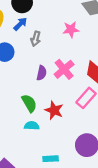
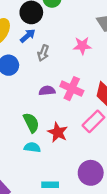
pink cross: (64, 69) -> (72, 89), turned -30
purple semicircle: (42, 73) -> (47, 91), turned -112

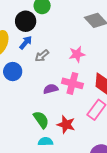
pink star: (82, 46) -> (77, 54), moved
gray arrow: (43, 53) -> (42, 56), turned 40

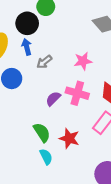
blue arrow: (26, 42) -> (27, 47), turned -56
purple semicircle: (51, 89) -> (53, 99), turned -32
cyan semicircle: (45, 142) -> (46, 157), turned 64

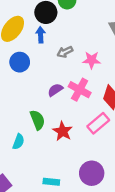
gray arrow: (44, 62) -> (65, 52), moved
cyan semicircle: (46, 157) -> (18, 142), moved, turned 35

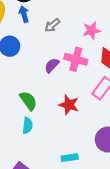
pink star: (92, 60) -> (92, 30), moved
green semicircle: (37, 120) -> (28, 101), moved

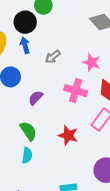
pink star: (92, 30) -> (92, 62), turned 30
purple semicircle: (52, 65) -> (36, 98), moved

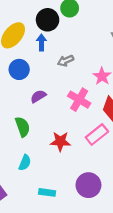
red star: (68, 135) -> (60, 141), turned -30
cyan semicircle: (27, 155) -> (25, 163), moved

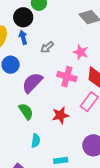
purple semicircle: (38, 96) -> (32, 83), size x1.6

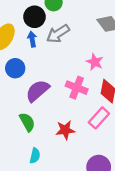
gray arrow: (47, 47) -> (58, 34), moved, size x1.5

